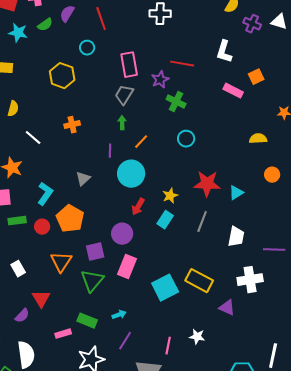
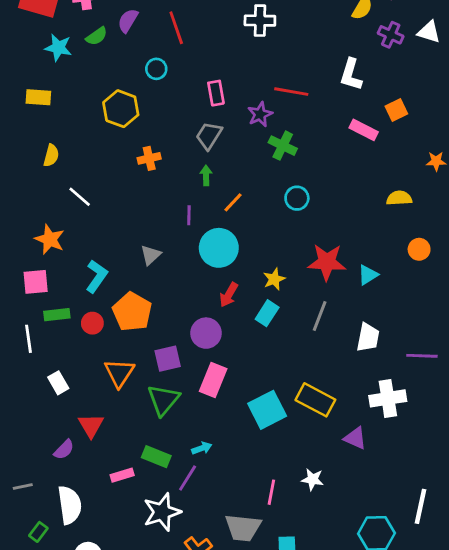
pink rectangle: (129, 65) -> (216, 93), size x0.7
orange cross: (72, 125) -> (149, 158), moved
purple line: (125, 341) -> (188, 478), moved

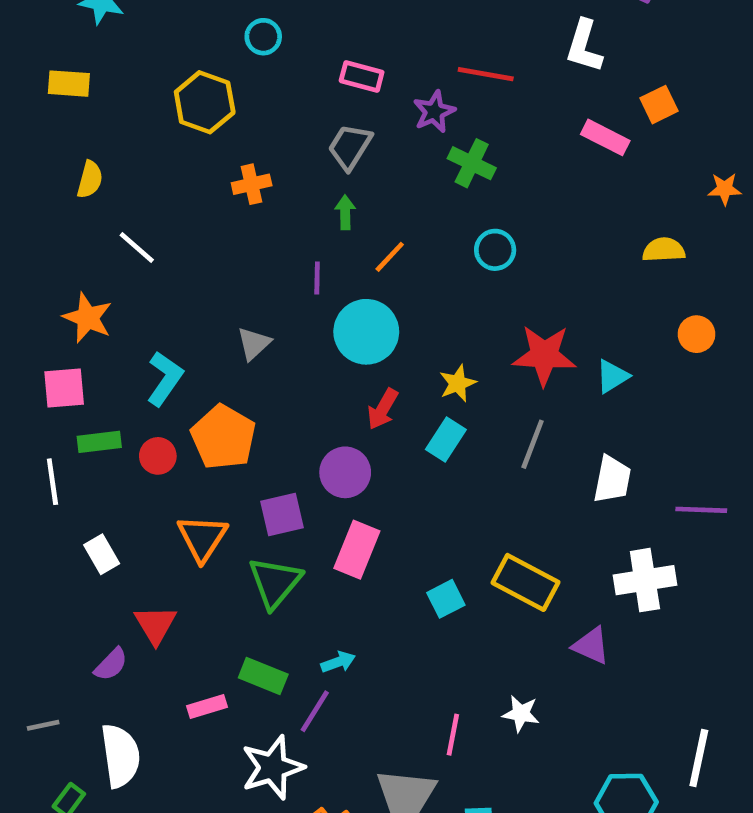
pink rectangle: (216, 93) -> (362, 76), turned -65
cyan square: (267, 410) -> (446, 599), size x0.6

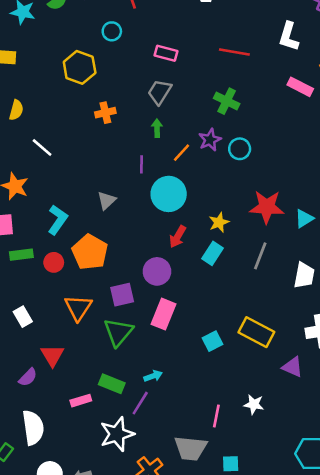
purple star: (434, 112) -> (210, 140), moved

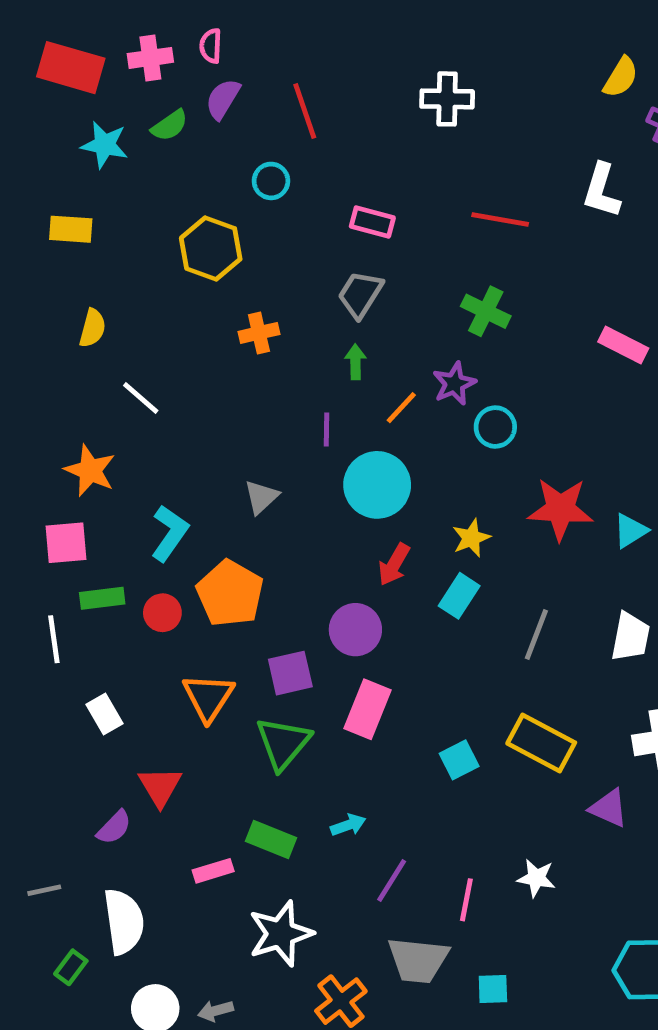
pink rectangle: (300, 87) -> (623, 345), moved
cyan circle: (240, 149) -> (495, 427), moved
gray line: (260, 256) -> (536, 634), moved
purple line: (140, 403) -> (392, 880), moved

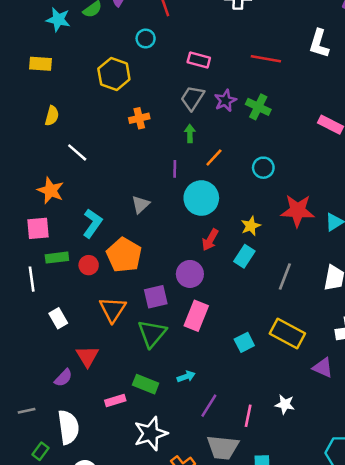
purple star: (454, 384) -> (225, 101), moved

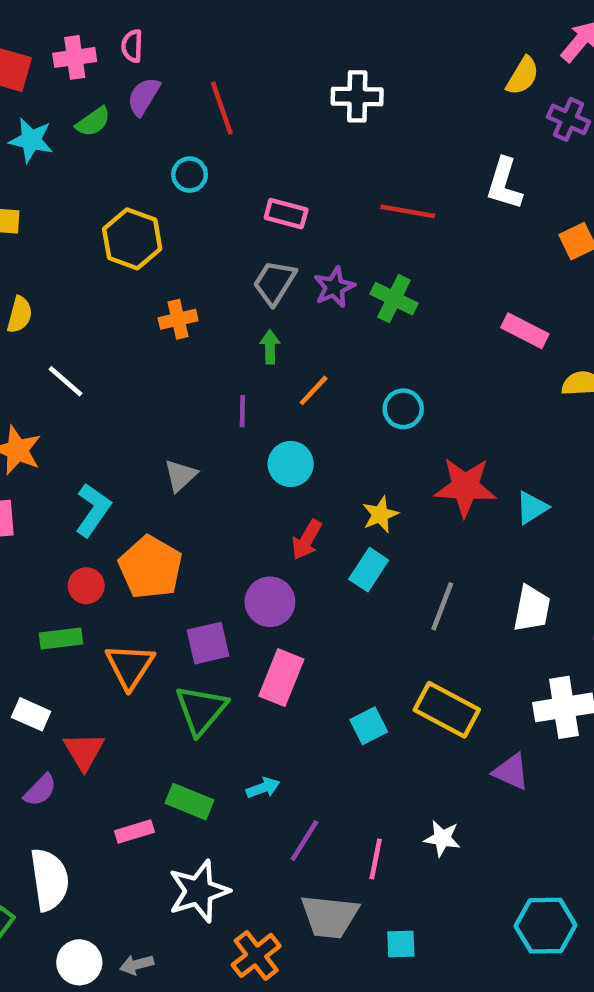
cyan circle: (201, 198) -> (291, 464), size x0.7
green rectangle: (57, 258) -> (61, 639), moved
white rectangle: (58, 318) -> (31, 714), moved, turned -36

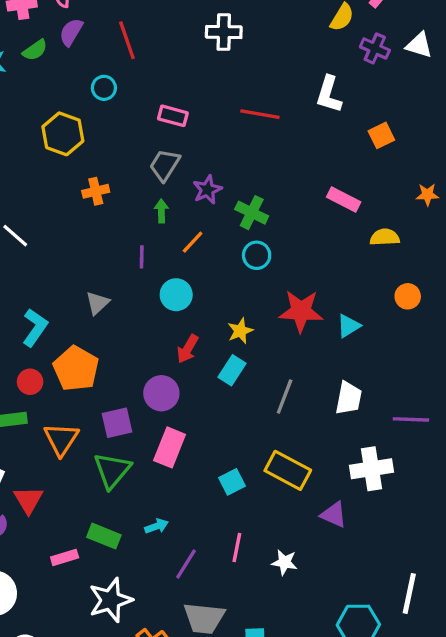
purple star: (334, 287) -> (207, 190), moved
green cross: (394, 299) -> (252, 213), moved
pink line: (376, 859) -> (237, 548), moved

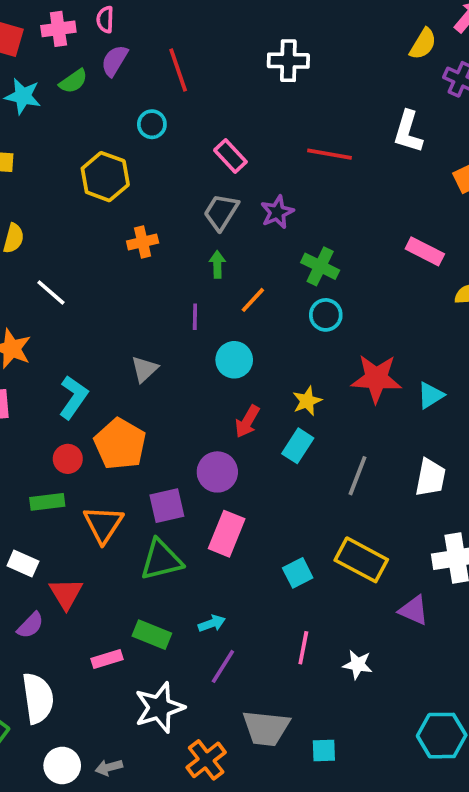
pink rectangle: (173, 116) -> (230, 156), turned 32
purple star: (207, 190) -> (277, 212), moved
green triangle: (112, 470) -> (161, 560), turned 36
purple line: (186, 564) -> (223, 666), moved

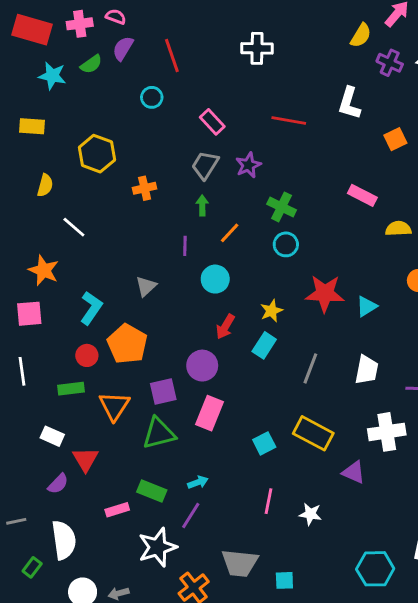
pink semicircle: (105, 20) -> (116, 17), turned 108
yellow hexagon: (105, 177) -> (97, 154), moved
purple line: (223, 666) -> (191, 516), moved

